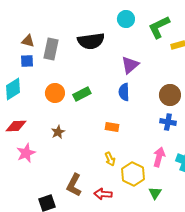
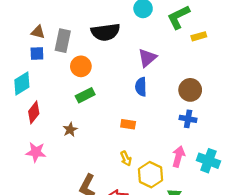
orange circle: (55, 93) -> (81, 66), moved
green rectangle: (82, 94) -> (85, 95), moved
red diamond: (16, 126) -> (34, 112), moved, turned -50
pink star: (26, 153) -> (36, 152), turned 30

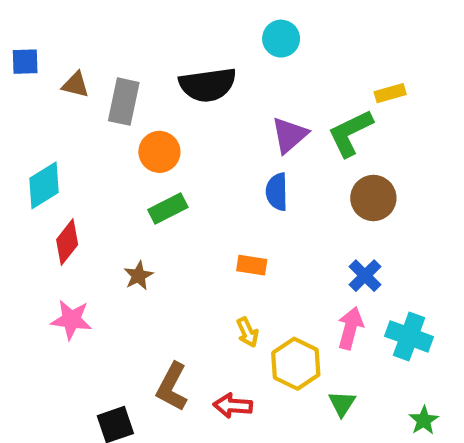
green L-shape: (178, 17) -> (350, 133), moved
blue square: (37, 53) -> (25, 62), moved
blue cross: (188, 119) -> (365, 276), moved, turned 35

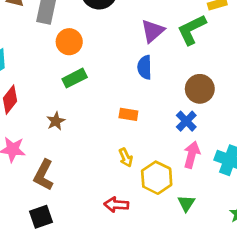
brown circle: (373, 198) -> (200, 89), moved
blue cross: (365, 276) -> (186, 121), moved
brown L-shape: (172, 387) -> (44, 175), moved

